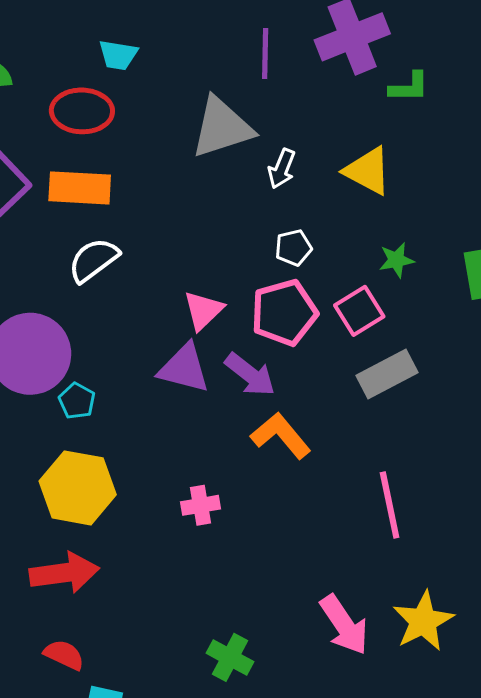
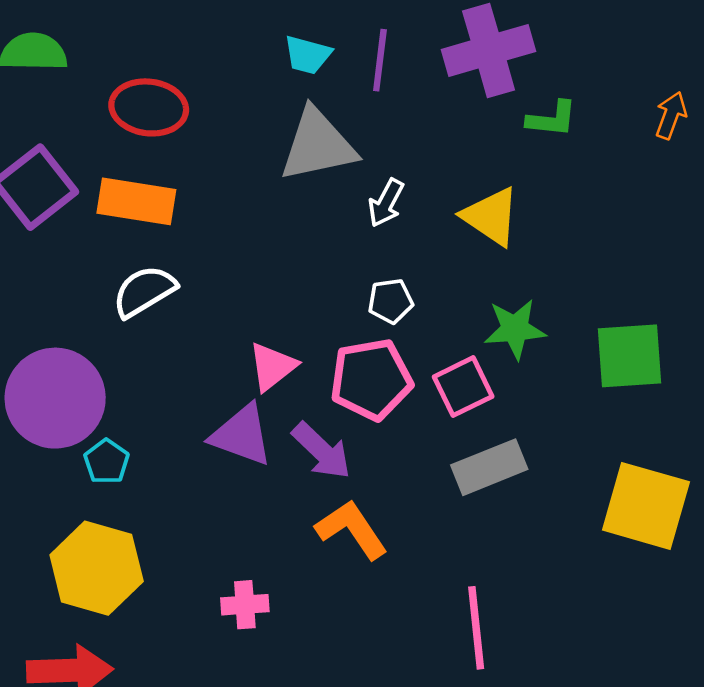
cyan trapezoid: (118, 55) -> (308, 55), moved
green star: (396, 260) -> (515, 329), size x1.4

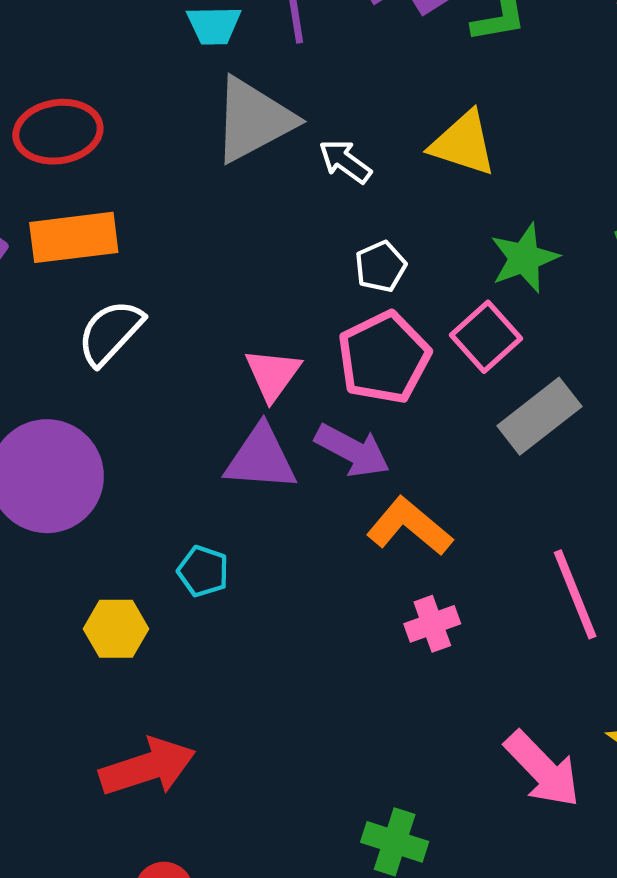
white arrow: (386, 203) -> (345, 161), turned 114
cyan pentagon: (107, 462) -> (203, 571), moved
yellow hexagon: (97, 568) -> (116, 629), moved, size x0.6
pink cross: (245, 605) -> (432, 624), moved

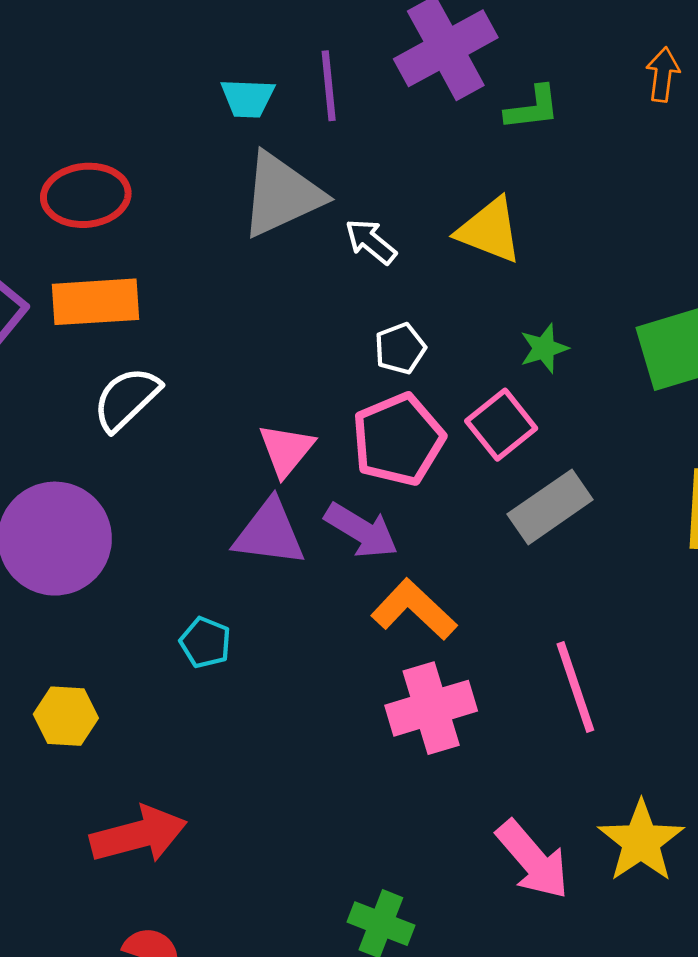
green star: (524, 258) -> (544, 348), size x0.7
pink cross: (432, 624) -> (431, 708), size x1.6
yellow hexagon: (116, 629) -> (66, 716), moved

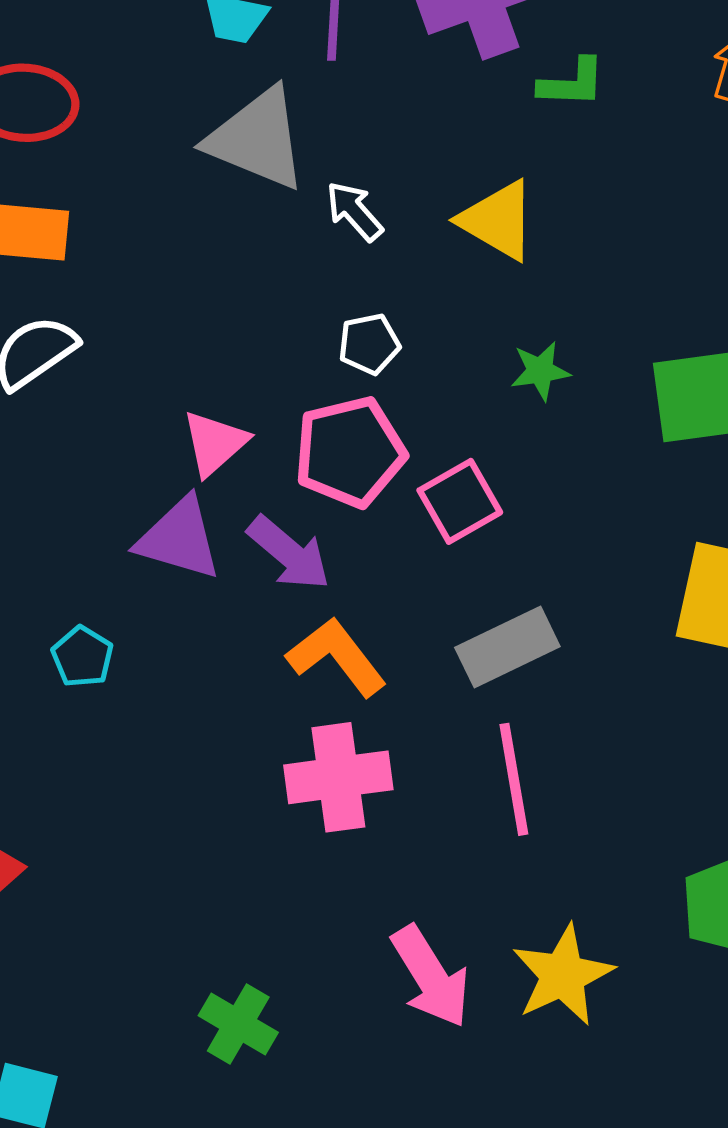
gray triangle: (281, 195) -> (257, 139), turned 38
pink square: (501, 425) -> (460, 501), moved
gray rectangle: (550, 507) -> (507, 647), moved

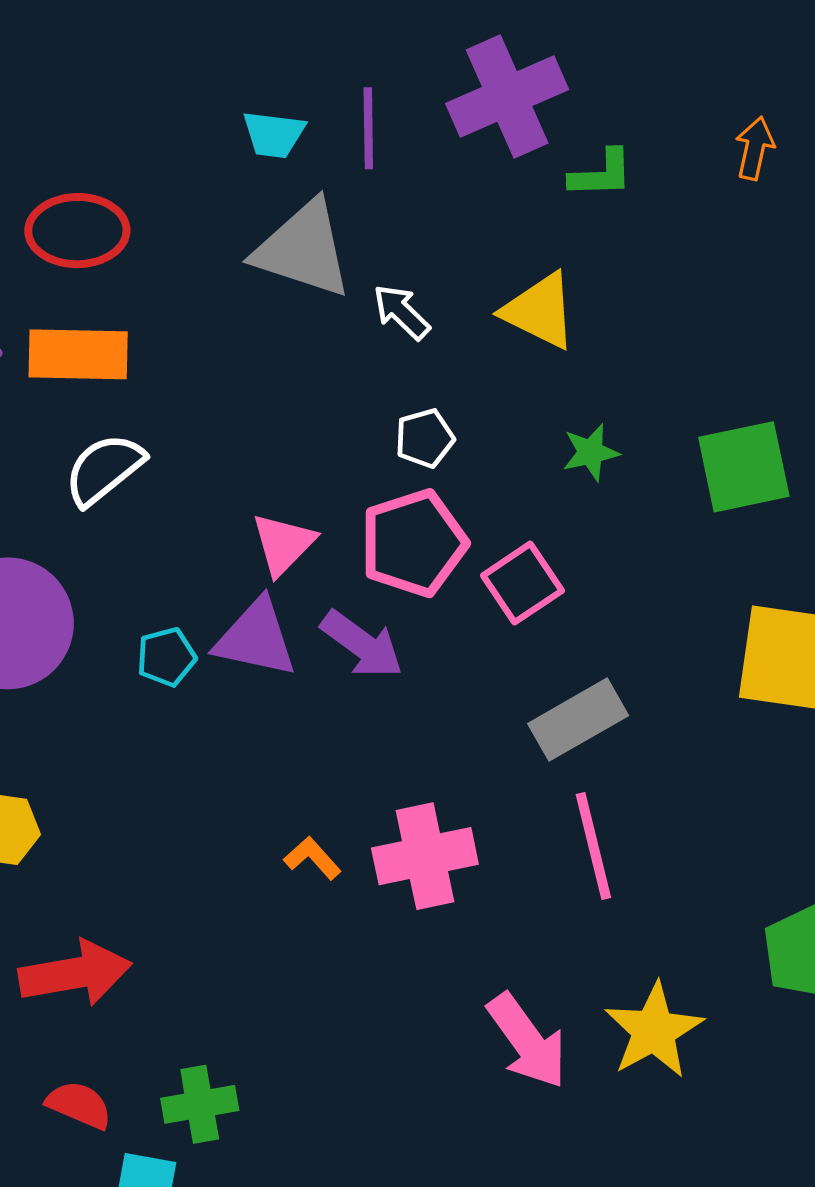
cyan pentagon: (82, 657) -> (166, 657), moved, turned 30
orange L-shape: (337, 657) -> (312, 858), moved, size x0.6
green cross: (238, 1024) -> (200, 1104), moved, turned -36

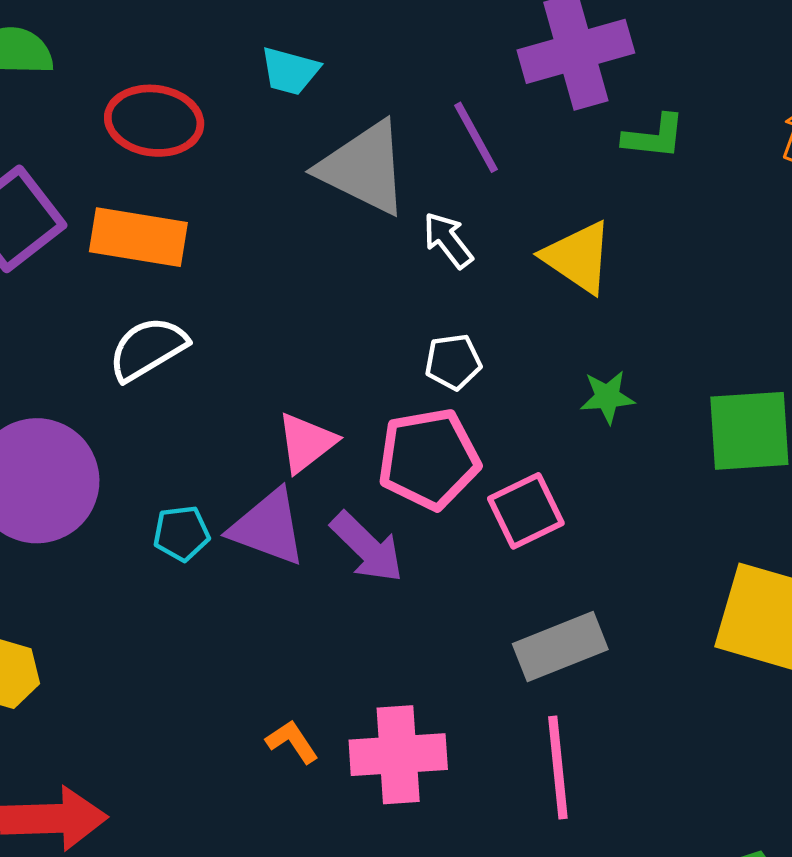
purple line: (368, 128) -> (476, 137), moved, turned -36
cyan trapezoid: (274, 134) -> (290, 71), moved

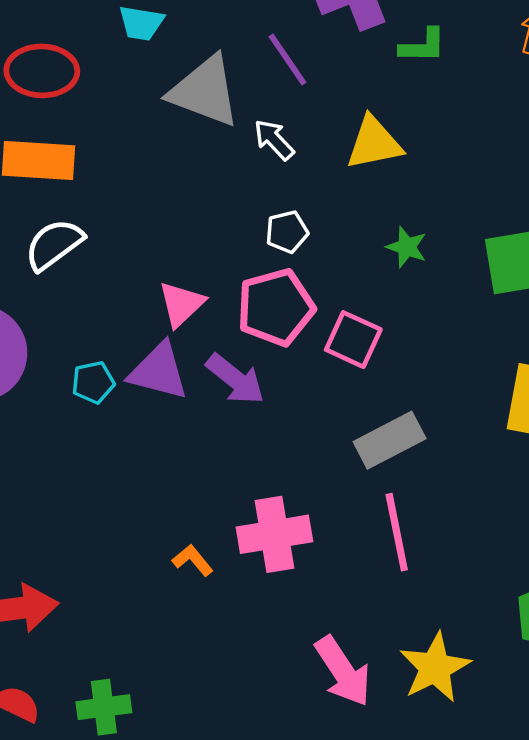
yellow triangle: (578, 257) -> (374, 143), turned -40
green star: (607, 397) -> (407, 247), turned 30
pink square: (526, 511) -> (353, 340), turned -34
orange L-shape: (292, 742) -> (193, 560), moved

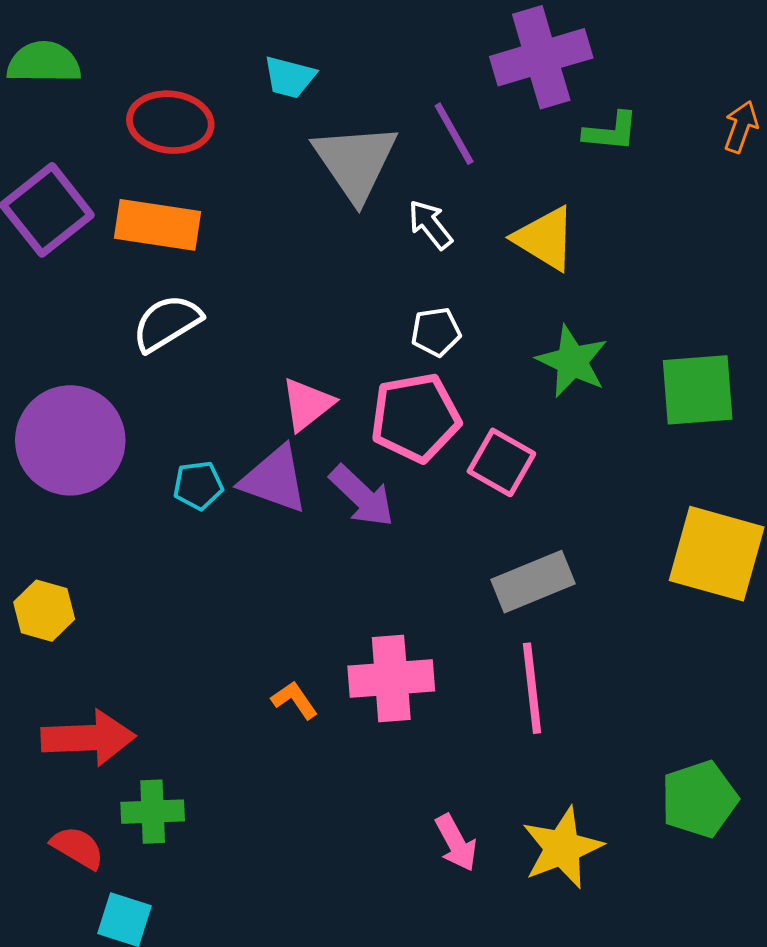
gray triangle: (205, 91) -> (355, 162), turned 30
yellow triangle: (374, 143) -> (545, 239), turned 38
green star: (407, 247) -> (572, 361), size x1.5
pink arrow: (343, 671) -> (456, 843), size x0.7
green cross: (104, 707) -> (153, 812), moved

